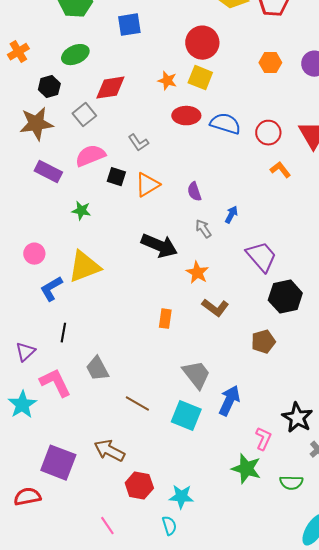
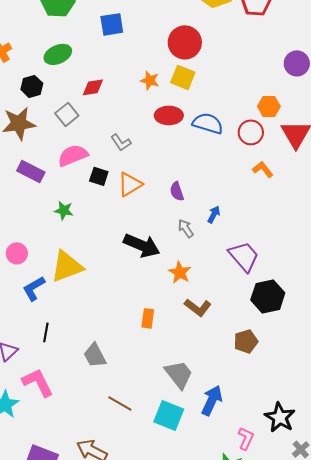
orange hexagon: (270, 63) -> (269, 106), moved
red diamond: (110, 88) -> (93, 87), size x0.7
gray trapezoid: (97, 369) -> (95, 355), moved

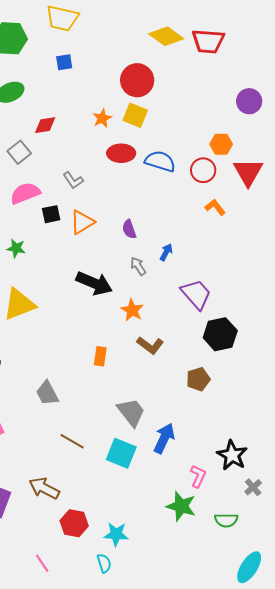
blue square: (112, 24) -> (64, 62), size x0.7
orange star: (150, 80) -> (102, 118), turned 30
black square: (99, 176) -> (51, 214), turned -30

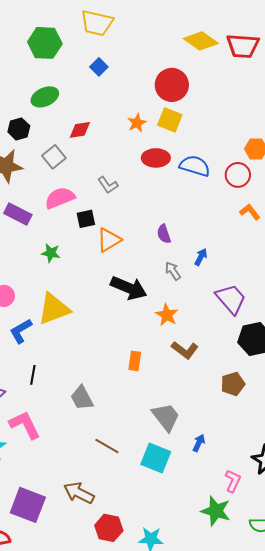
blue square: (64, 62) -> (99, 67), turned -36
orange triangle: (82, 222) -> (109, 240), moved
blue arrow: (164, 438) -> (199, 443), size x0.6

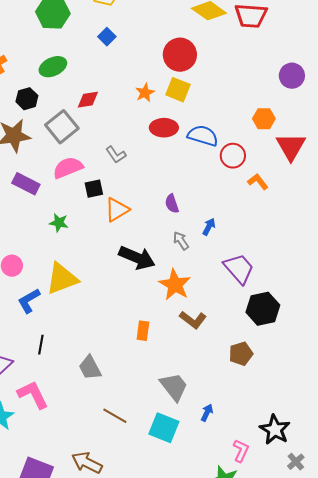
gray square: (54, 157) -> (62, 127), size x1.4
red circle: (238, 175) -> (233, 156), moved
orange star: (167, 315) -> (175, 285), size x1.4

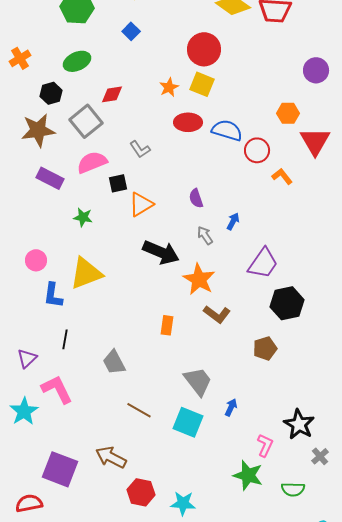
purple trapezoid: (239, 269) -> (263, 263), turned 76
blue L-shape: (29, 301) -> (53, 295), turned -52

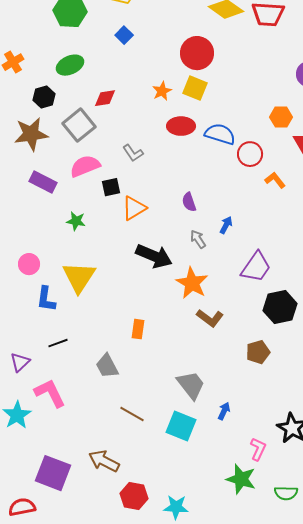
yellow triangle: (86, 273) -> (79, 277), turned -36
orange rectangle: (167, 325) -> (138, 329), moved
black line: (65, 339) -> (58, 343), turned 60

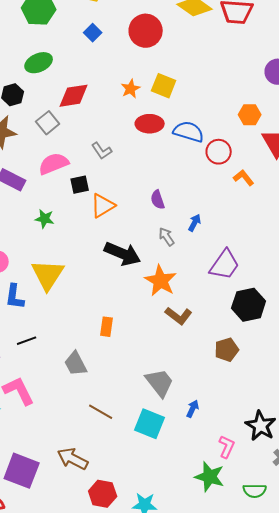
red circle: (197, 53) -> (146, 31), moved
red diamond: (105, 98) -> (74, 96), size x1.4
gray square: (79, 125) -> (48, 123), size x0.7

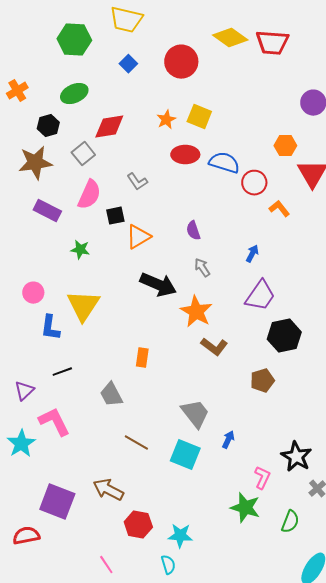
pink semicircle: (54, 164) -> (89, 195), turned 136
blue arrow: (195, 223) -> (252, 254), moved
green semicircle: (255, 491) -> (290, 522), turned -70

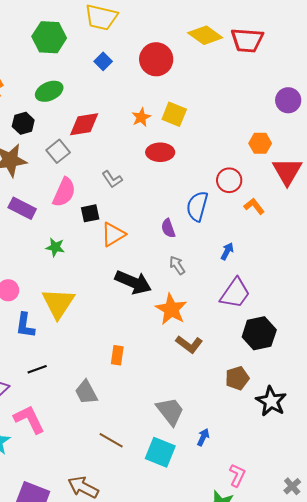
blue semicircle: (224, 163) -> (197, 206), moved, turned -92
black star: (296, 457) -> (271, 401), moved

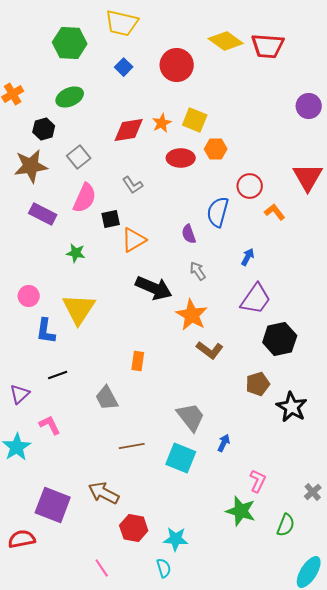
red diamond: (84, 124) -> (129, 130), moved
orange hexagon: (260, 143) -> (216, 149), moved
pink L-shape: (29, 419) -> (50, 425), size x0.7
brown line: (111, 440) -> (132, 446), turned -40

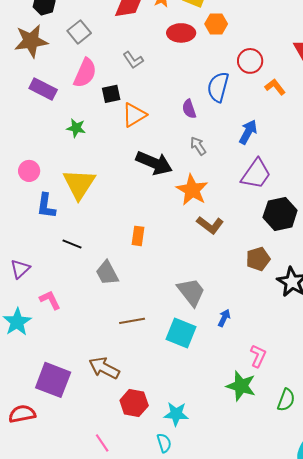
blue arrow: (248, 257) -> (248, 132), size x1.4
black line: (58, 375) -> (72, 244), moved, turned 42

